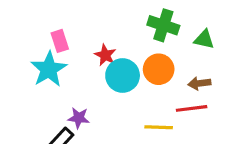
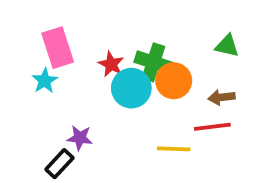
green cross: (163, 25) -> (153, 62), moved
pink rectangle: (60, 41) -> (58, 48), size x1.5
cyan star: (49, 69) -> (45, 81), size x0.6

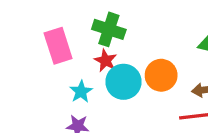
green cross: (153, 62) -> (109, 29), moved
cyan star: (45, 81) -> (81, 92), moved

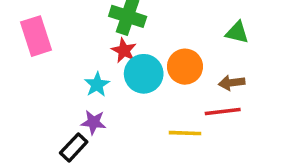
pink rectangle: (58, 46) -> (36, 36), moved

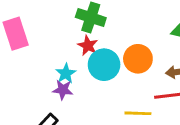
purple star: (93, 122) -> (63, 90), moved

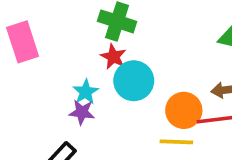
orange circle: (138, 59) -> (184, 110), moved

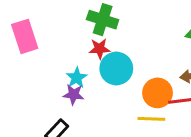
red star: (113, 57) -> (99, 49), turned -30

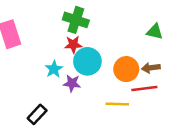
orange circle: (158, 93) -> (126, 69), moved
purple star: (74, 94) -> (72, 83), moved

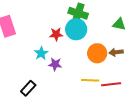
green cross: (76, 20) -> (78, 13), moved
cyan circle: (87, 61) -> (76, 29), moved
red line: (144, 88) -> (111, 84), moved

